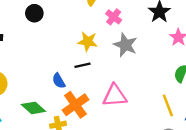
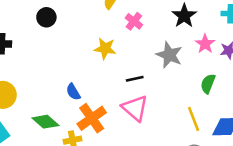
gray star: (125, 45) -> (169, 55), moved
black line: (82, 65) -> (135, 79), moved
pink triangle: (115, 96) -> (135, 108), turned 45

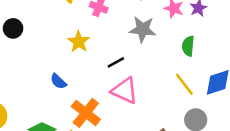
yellow star: (105, 48) -> (79, 42), turned -30
blue semicircle: (73, 92) -> (58, 81), moved

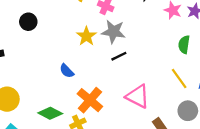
gray star: (143, 29) -> (113, 32), moved
pink triangle: (125, 91) -> (138, 96), moved

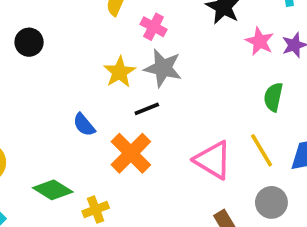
black line: (119, 56) -> (147, 109), moved
pink triangle: (138, 96) -> (213, 160), moved
orange cross: (90, 100) -> (131, 153), moved

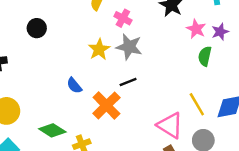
green semicircle: (273, 97) -> (205, 56), moved
black line: (147, 109) -> (128, 82), moved
pink triangle: (213, 160) -> (170, 125), moved

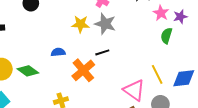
yellow star: (99, 49) -> (81, 24), turned 30
blue semicircle: (74, 86) -> (58, 52), turned 120
green diamond: (52, 130) -> (28, 71), moved

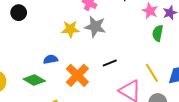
black line: (102, 52) -> (110, 63), moved
green diamond: (28, 71) -> (34, 80), moved

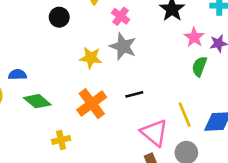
black circle: (19, 13) -> (59, 17), moved
yellow star: (70, 29) -> (91, 58), moved
blue semicircle: (51, 59) -> (17, 75), moved

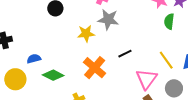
pink triangle: (154, 133) -> (146, 79), turned 40

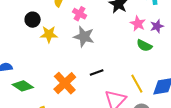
green semicircle: (169, 21) -> (144, 45), turned -77
yellow star: (86, 34) -> (49, 34), moved

